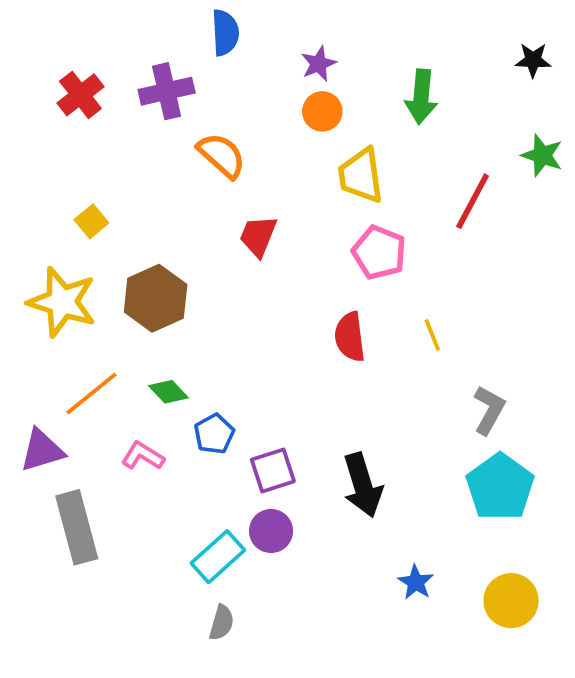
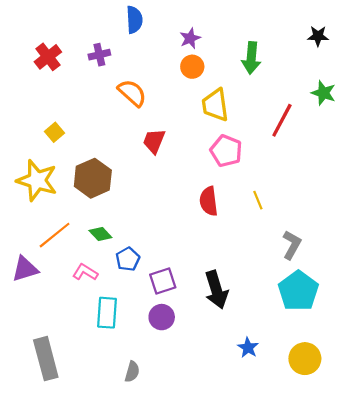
purple cross: (167, 91) -> (99, 55), size x0.7
gray rectangle: (77, 527) -> (46, 359), moved
cyan rectangle: (218, 557) -> (107, 313), moved, turned -44

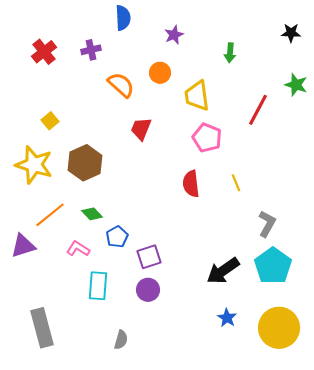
green arrow: (251, 58) -> (230, 53), size x0.7
orange circle: (192, 67) -> (160, 73), moved
black arrow: (216, 290) -> (223, 271), moved, turned 72
yellow circle: (305, 359) -> (279, 328), size x1.4

